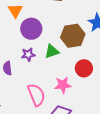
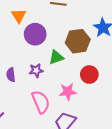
purple star: (28, 55) -> (36, 70), moved

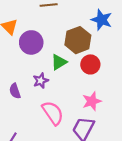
red circle: (89, 75) -> (90, 64), moved
pink star: (68, 92) -> (92, 101), moved

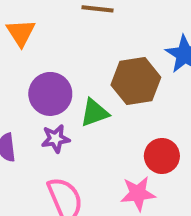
purple circle: (31, 42) -> (50, 94), moved
red circle: (90, 64) -> (162, 156), moved

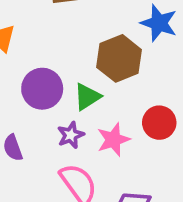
purple star: (56, 139) -> (71, 135), moved
pink star: (138, 193) -> (113, 140), moved

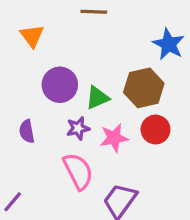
brown hexagon: (119, 58) -> (144, 88), moved

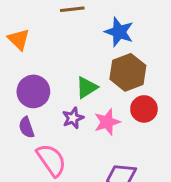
blue star: (169, 44) -> (119, 32), moved
purple circle: (60, 85) -> (33, 91), moved
pink semicircle: (78, 171) -> (51, 160), moved

